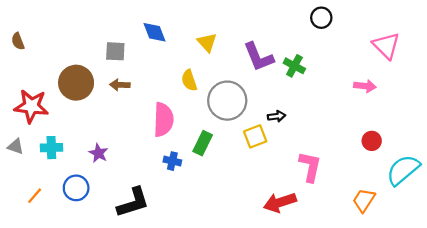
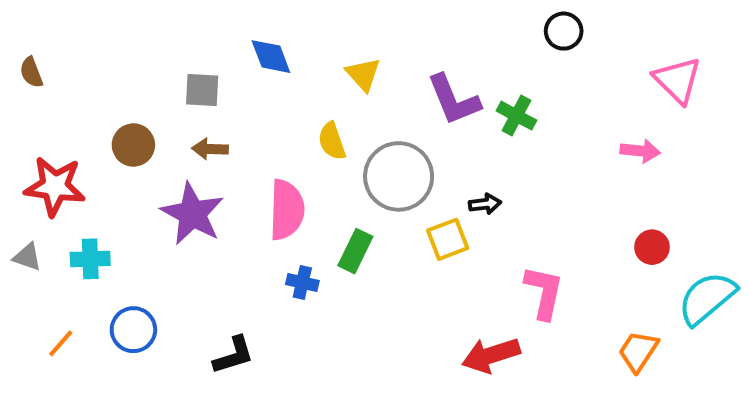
brown circle: (76, 83) -> (133, 145), size x0.7
purple star: (98, 153) -> (192, 214), moved, size x1.8
black L-shape: (133, 202) -> (234, 355), size x0.7

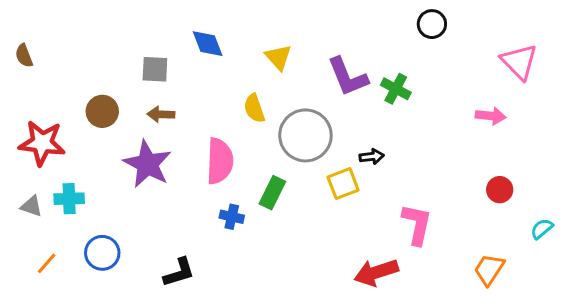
gray triangle: (27, 257) -> (32, 206), moved
cyan semicircle: (707, 298) -> (542, 229), size x0.5

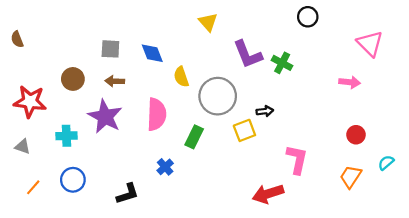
blue diamond: (208, 44) -> (152, 53), moved
yellow triangle: (278, 57) -> (208, 22), moved
cyan cross: (69, 199) -> (66, 136), moved
blue cross: (232, 217) -> (165, 167), moved, turned 35
orange trapezoid: (489, 269) -> (351, 177), moved

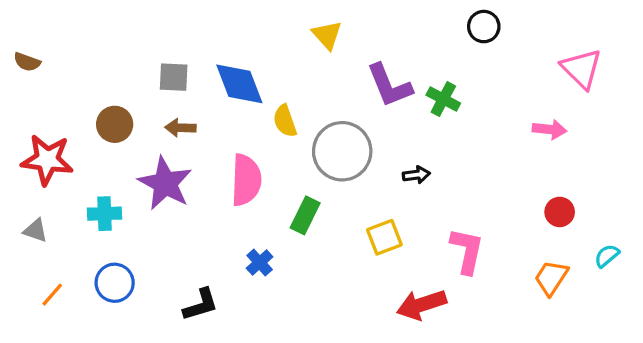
brown semicircle: (17, 39) -> (27, 62), turned -49
blue diamond: (152, 53) -> (239, 84), size x1.4
yellow square: (244, 130) -> (384, 237), moved

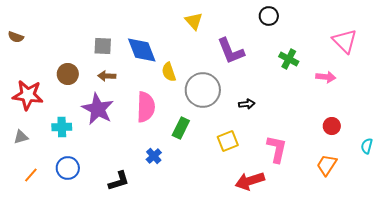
black circle: (484, 27) -> (269, 16), moved
green cross: (443, 99) -> (289, 59), moved
gray triangle: (35, 230) -> (21, 137), turned -35
cyan semicircle: (607, 256) -> (367, 146), moved, turned -35

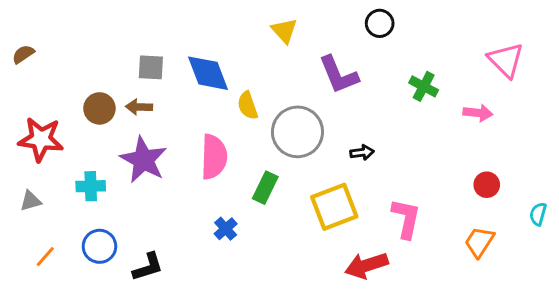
black circle: (269, 16) -> (380, 23), moved
brown semicircle: (16, 37) -> (23, 54), turned 126
brown arrow: (107, 76) -> (139, 107), moved
yellow square: (228, 141) -> (334, 207), size x1.5
black L-shape: (119, 181) -> (148, 267), moved

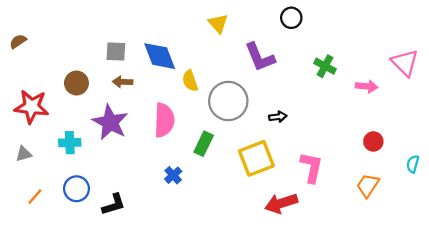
pink triangle: (506, 60) -> (405, 63), moved
brown arrow: (139, 107) -> (123, 82), moved

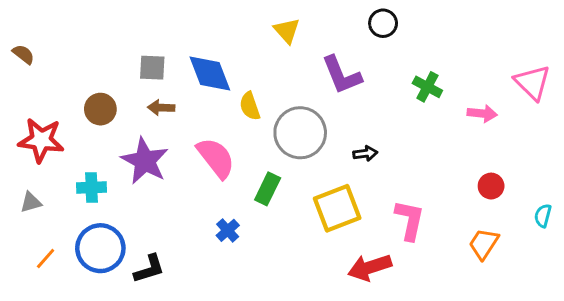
brown semicircle: (18, 41) -> (23, 54), turned 72
pink semicircle: (164, 120) -> (216, 158), turned -40
blue circle: (76, 189) -> (100, 248), size x1.4

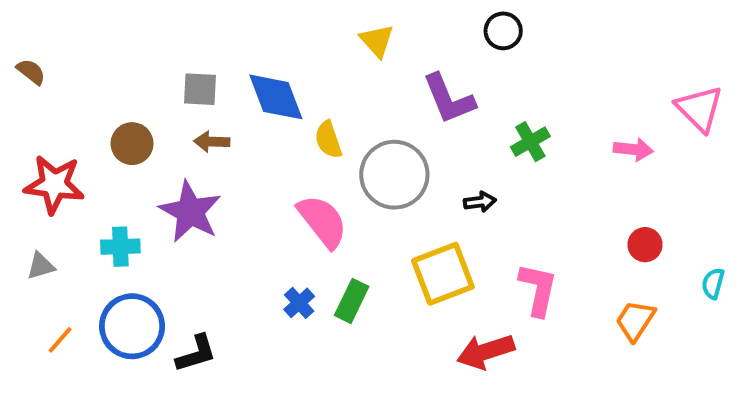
green cross: (427, 87) -> (530, 142), moved, turned 32
pink semicircle: (216, 158) -> (322, 221), moved
green rectangle: (268, 189) -> (352, 301), moved

